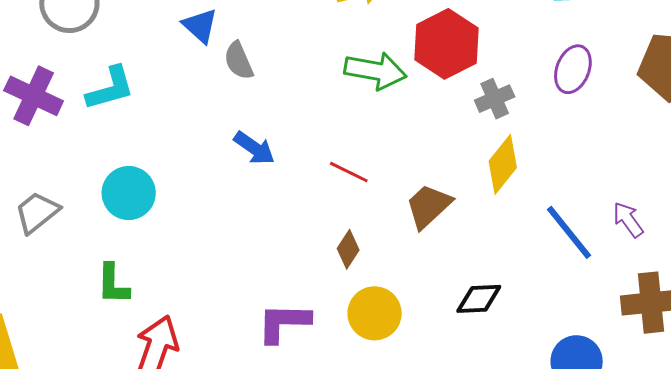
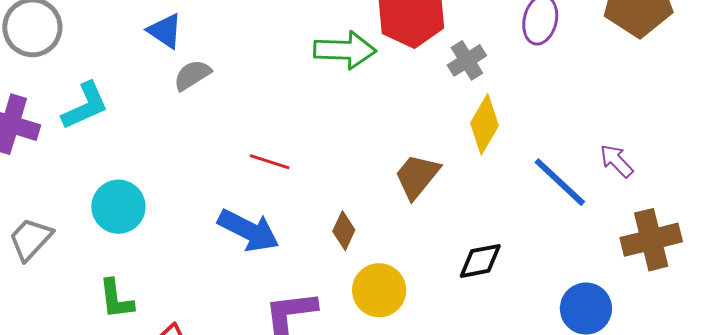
gray semicircle: (239, 61) -> (192, 75), moved, turned 90
blue arrow: (254, 148) -> (248, 230), moved, size x1.4
red line: (349, 172) -> (270, 162), moved

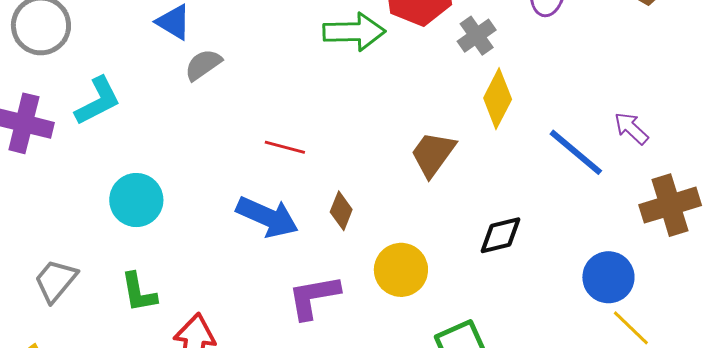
brown diamond: (344, 231) -> (341, 211), moved
gray trapezoid: (31, 239) -> (56, 281), moved

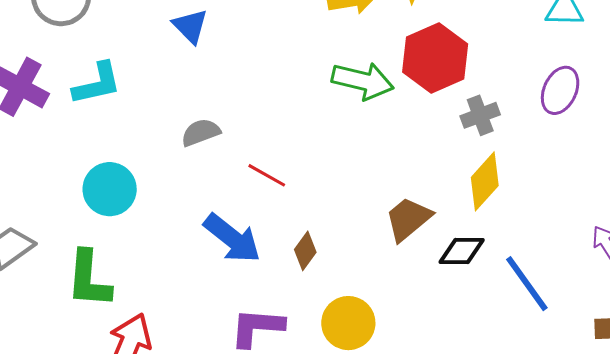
gray semicircle: (203, 65) -> (201, 132), moved
blue line: (576, 152) -> (527, 284), moved
black diamond: (500, 235) -> (462, 251), moved
green L-shape: (139, 292) -> (89, 279), size x1.4

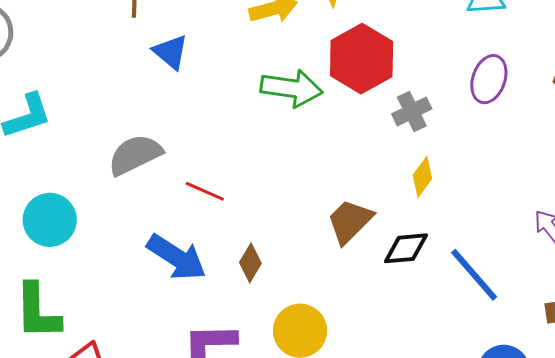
blue triangle: (190, 26) -> (171, 52), moved
gray semicircle: (201, 132) -> (135, 155), size x1.4
yellow diamond: (485, 181) -> (422, 177), size x0.7

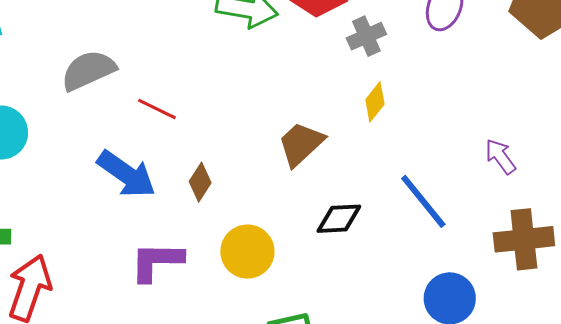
black diamond: (406, 248) -> (339, 219), moved

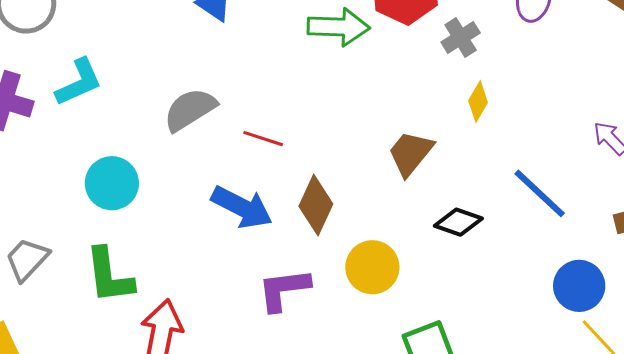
brown diamond: (200, 182) -> (316, 205), size x1.5
black diamond: (339, 219) -> (458, 222), turned 30

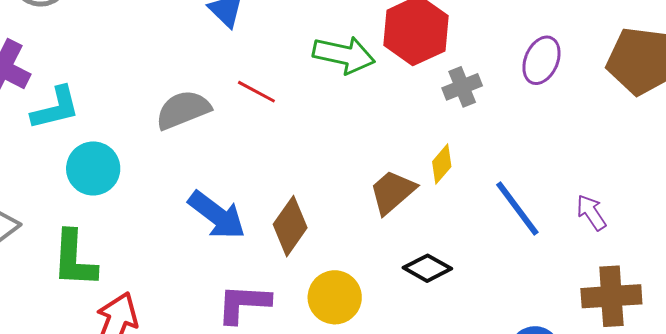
cyan L-shape: (79, 82) -> (55, 108), moved
yellow diamond: (478, 101) -> (442, 164), moved
red line: (263, 139) -> (256, 92), moved
blue line: (540, 193) -> (517, 209), moved

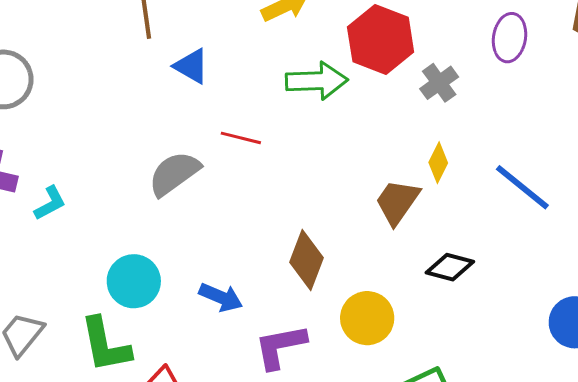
cyan L-shape: (55, 108) -> (50, 203), size x0.7
cyan circle: (93, 168) -> (134, 281), moved
blue arrow: (217, 215) -> (221, 297), moved, size x0.7

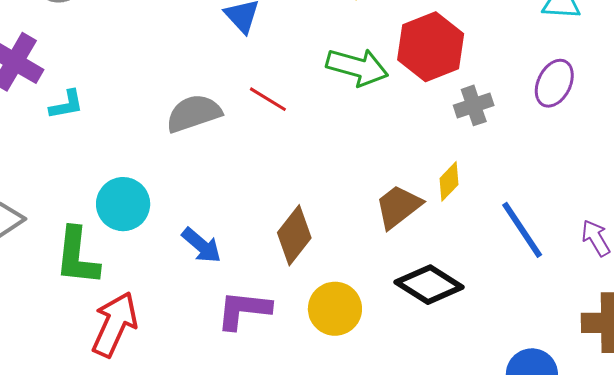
black diamond: (450, 267) -> (429, 285), size x1.4

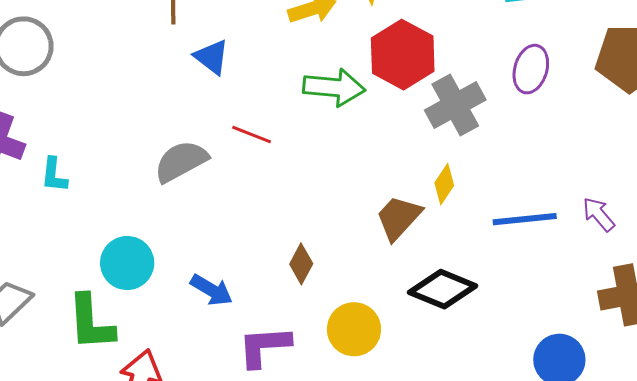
cyan L-shape: (66, 105) -> (54, 175), turned 117
gray cross: (474, 105) -> (455, 105), size x1.5
blue line: (522, 230) -> (525, 219), turned -52
brown diamond: (294, 235) -> (301, 264), size x0.7

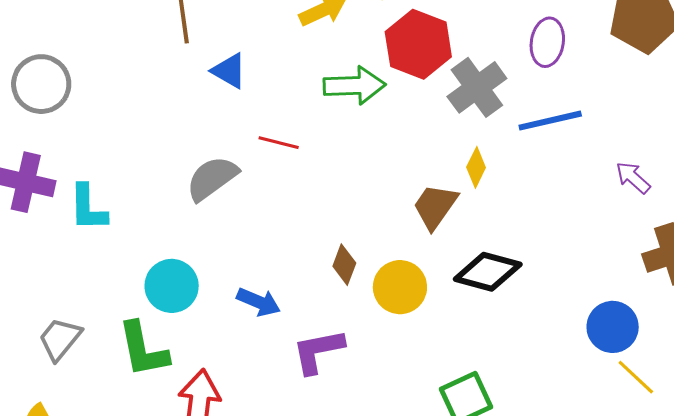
cyan L-shape: (54, 175) -> (88, 208), size x1.4
blue line: (525, 219) -> (550, 121), moved
yellow circle: (354, 329) -> (400, 287), moved

